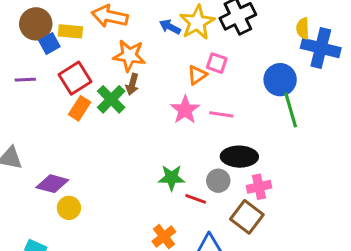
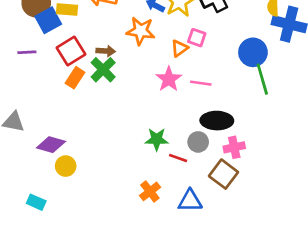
blue square: (49, 43) -> (48, 20), size x1.4
orange star: (129, 56) -> (141, 31), moved
brown arrow: (132, 84) -> (106, 51), moved, turned -102

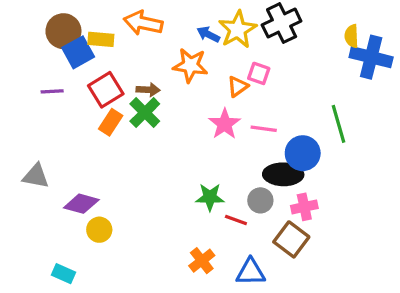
blue circle: (253, 52) -> (303, 153), moved

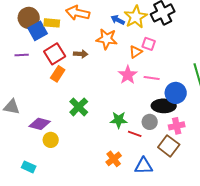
green cross: (145, 113) -> (79, 107), moved

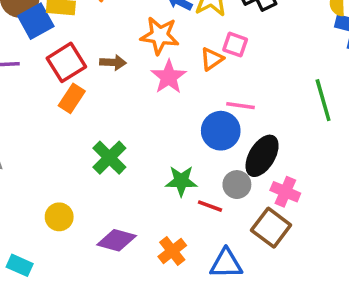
pink star: (128, 75) -> (169, 77), moved
blue circle: (176, 93) -> (221, 131), moved
black ellipse: (164, 106) -> (262, 156), turned -60
purple diamond: (40, 124) -> (117, 240), moved
pink cross: (177, 126) -> (285, 192), turned 35

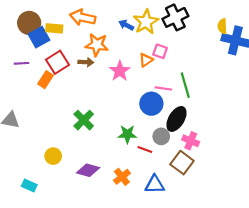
orange star: (160, 36) -> (97, 45), moved
orange rectangle: (72, 98) -> (46, 80), moved
green line: (323, 100) -> (185, 85), moved

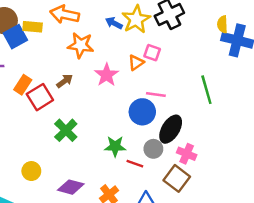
red square: (58, 62) -> (40, 97), moved
brown arrow: (86, 62) -> (65, 81), moved, turned -40
green line: (185, 85) -> (206, 90), moved

